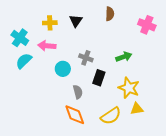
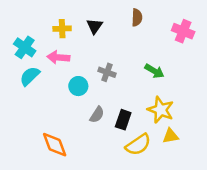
green arrow: (124, 57) -> (154, 71), turned 49
black rectangle: (99, 78) -> (123, 120), moved
gray semicircle: (78, 92) -> (97, 115), turned 48
orange diamond: (75, 115) -> (55, 145), moved

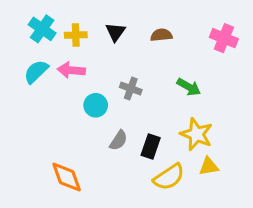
brown semicircle: (137, 17) -> (161, 35), moved, turned -98
cyan cross: (25, 47) -> (42, 29), moved
cyan semicircle: (30, 76) -> (36, 72), moved

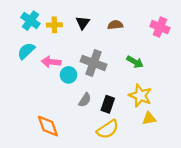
pink arrow: (71, 70) -> (51, 62), moved
gray cross: (131, 88) -> (94, 63), size x1.6
yellow semicircle: (169, 177) -> (108, 129), moved

